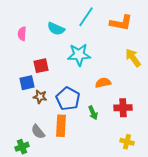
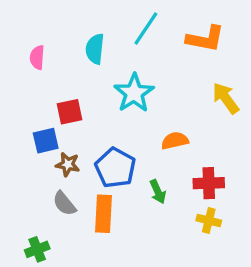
cyan semicircle: (56, 29) -> (95, 49), turned 72
cyan star: (79, 55) -> (134, 93), turned -30
gray semicircle: (38, 132) -> (64, 203), moved
yellow cross: (127, 142) -> (209, 220), moved

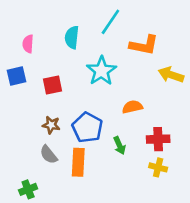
orange L-shape: (205, 39) -> (144, 45), moved
yellow arrow: (226, 98) -> (171, 75), turned -35
blue square: (46, 141) -> (16, 76), moved

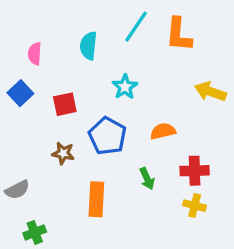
orange L-shape: (144, 45) -> (179, 35), moved, turned 84
cyan star: (101, 71) -> (125, 87), size x0.7
blue square: (16, 76) -> (20, 93), turned -30
blue pentagon: (87, 128) -> (108, 136), moved
gray semicircle: (49, 155) -> (17, 190), moved, turned -78

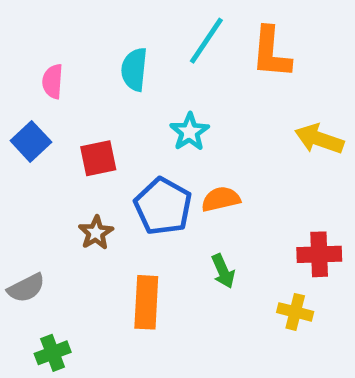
orange semicircle: (163, 131) -> (221, 199), moved
brown star: (63, 153) -> (96, 233), turned 30
red cross: (195, 171) -> (319, 254), moved

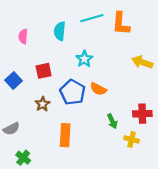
cyan line: (206, 41) -> (92, 18), turned 40
blue square: (31, 141) -> (14, 80), moved
orange semicircle: (221, 199) -> (98, 89), turned -140
green arrow: (223, 271) -> (112, 121), moved
green cross: (53, 353) -> (23, 158), turned -32

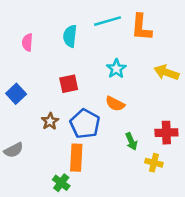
cyan star: (84, 59) -> (116, 69), moved
red square: (44, 71) -> (69, 84), moved
blue pentagon: (73, 92) -> (85, 124), moved
green cross: (23, 158) -> (61, 183), moved

